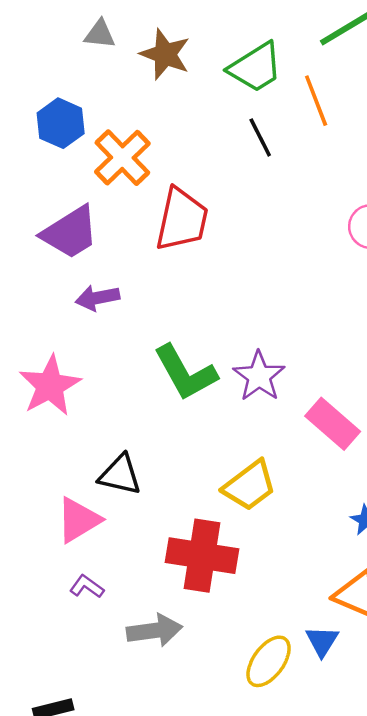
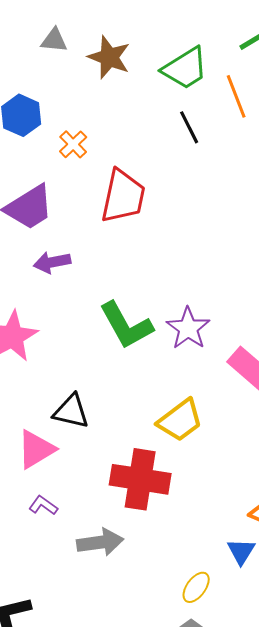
orange cross: (122, 158) -> (73, 144), size x0.6
yellow ellipse: (269, 661) -> (196, 587), moved, size x0.7

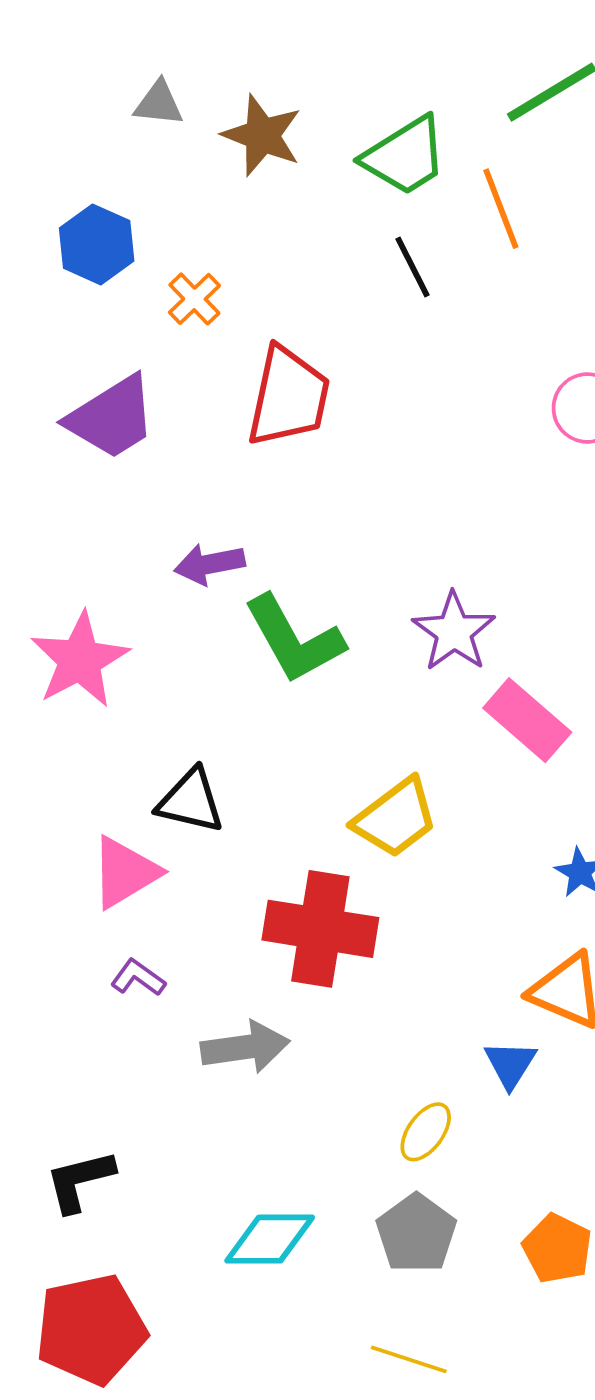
purple arrow: (52, 262) -> (209, 564), moved
purple star: (188, 328) -> (454, 632), moved

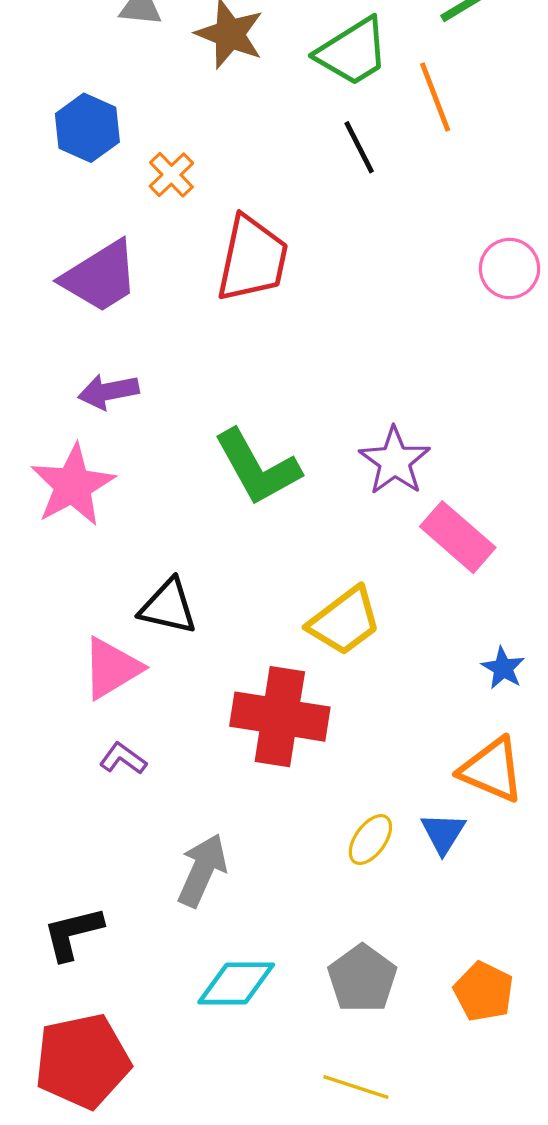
purple arrow: (209, 564) -> (108, 391), moved
gray arrow: (245, 1047) -> (202, 870), moved, turned -58
yellow ellipse: (426, 1132) -> (370, 840), moved

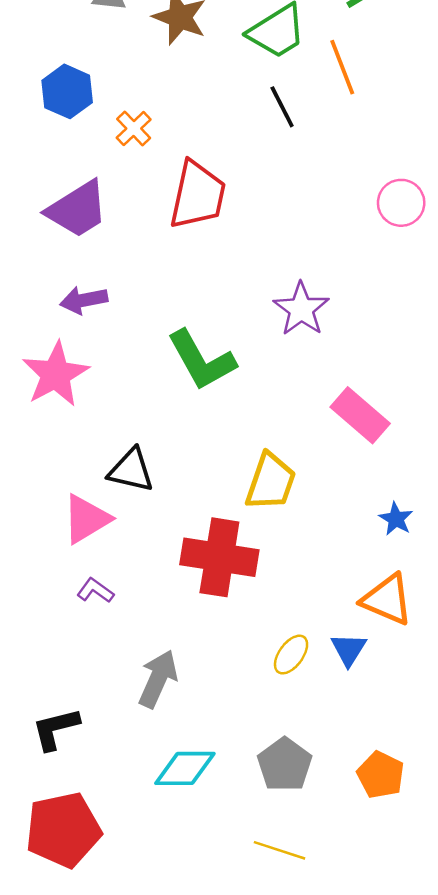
purple star: (395, 461) -> (301, 309), moved
yellow trapezoid: (345, 621) -> (271, 482), turned -34

